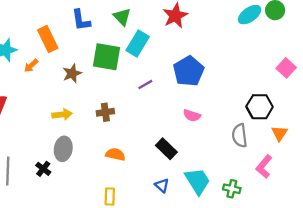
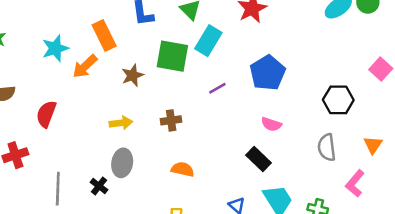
orange arrow: (31, 66) -> (85, 66), size x1.5
black hexagon: (260, 107) -> (338, 100), moved
black rectangle: (166, 149) -> (259, 159), moved

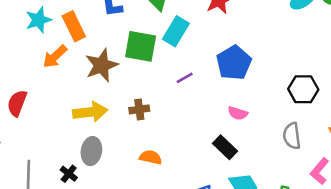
cyan star: (55, 48) -> (38, 20), moved
brown star: (132, 75) -> (102, 65), size x1.5
yellow arrow: (121, 123) -> (90, 112), size x1.5

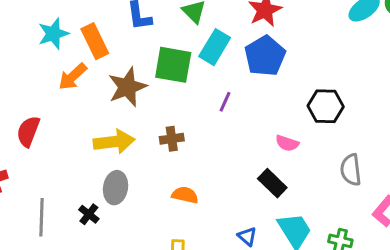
blue pentagon: (234, 63) -> (265, 56), moved
purple line: (185, 78) -> (225, 102), turned -36
black hexagon: (303, 89) -> (326, 106), moved

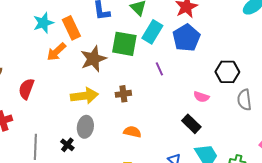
purple line: (225, 102) -> (159, 69), turned -48
gray semicircle: (351, 170) -> (244, 100), moved

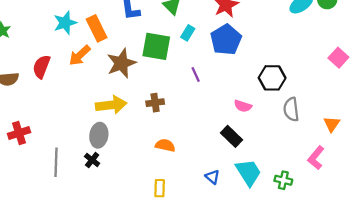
cyan rectangle: (152, 32) -> (188, 33), size x0.6
red semicircle: (26, 89) -> (41, 67), moved
gray ellipse: (85, 127) -> (99, 135), moved

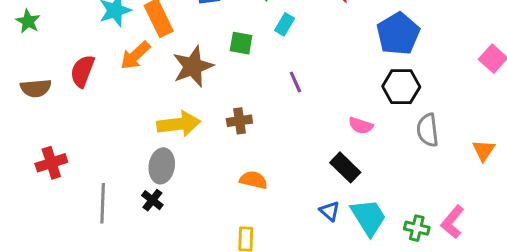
blue pentagon: (226, 40) -> (398, 34), moved
green square: (156, 46) -> (241, 43), size x0.6
pink L-shape: (316, 158) -> (453, 222), moved
blue triangle: (212, 177) -> (330, 211), moved

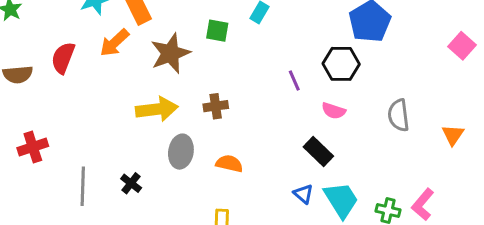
purple line: (295, 82) -> (294, 80), moved
black hexagon: (401, 87) -> (341, 64), moved
gray ellipse: (162, 166) -> (181, 152), moved

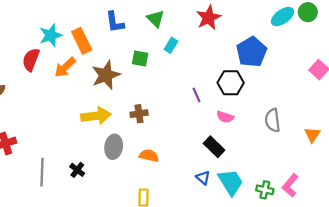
red semicircle: (63, 58) -> (31, 60), moved

